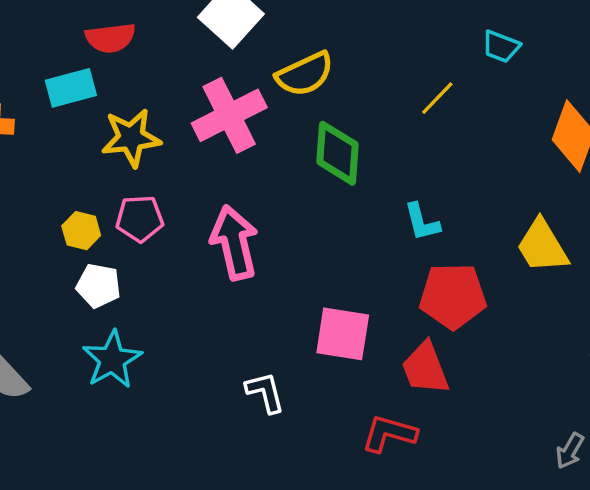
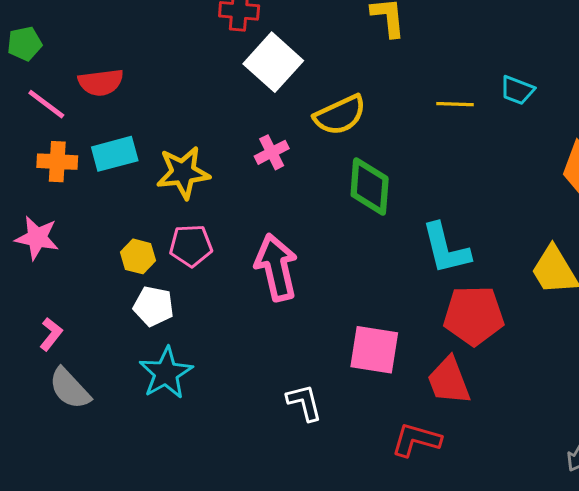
red semicircle: (110, 38) -> (101, 82), moved
cyan rectangle: (71, 88) -> (115, 154), moved
yellow line: (437, 98) -> (455, 104), moved, turned 48
pink cross: (229, 115) -> (272, 152), size x0.5
cyan L-shape: (422, 222) -> (446, 249), size x1.5

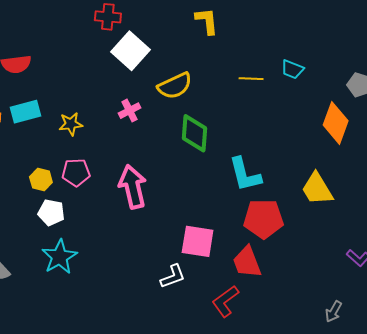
yellow star: (183, 173) -> (71, 124), size x0.7
white L-shape: (304, 402) -> (173, 276), moved, turned 84
red L-shape: (416, 440) -> (225, 301), turned -52

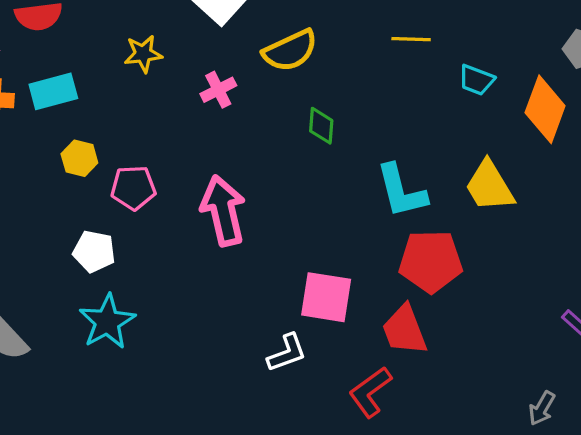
cyan trapezoid: (292, 69) -> (476, 80), moved
yellow star: (71, 124) -> (143, 54), moved
green diamond: (194, 133) -> (321, 126), size x0.6
yellow hexagon: (41, 180) -> (79, 158), moved
yellow trapezoid: (317, 189) -> (489, 186), moved

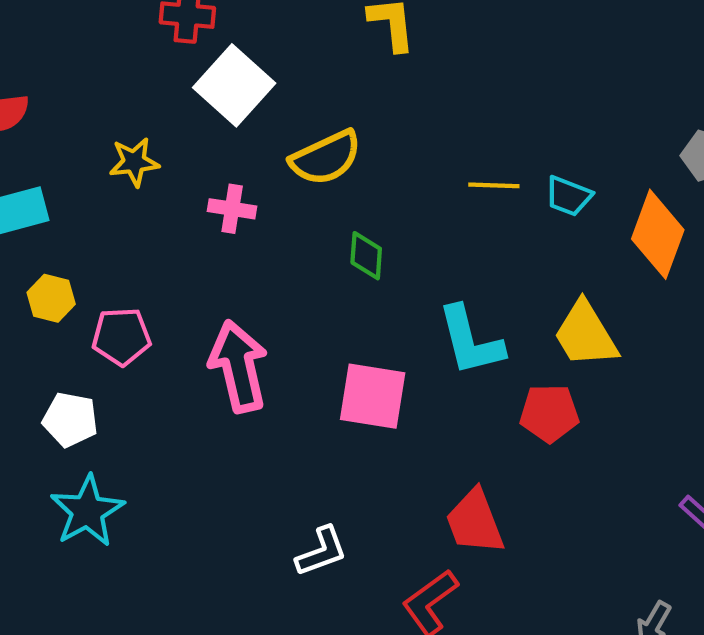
yellow line: (411, 39) -> (494, 185), moved
pink cross: (218, 90) -> (232, 209), turned 36
red pentagon: (431, 261) -> (549, 413), moved, size x0.7
pink square: (326, 297) -> (373, 396), moved

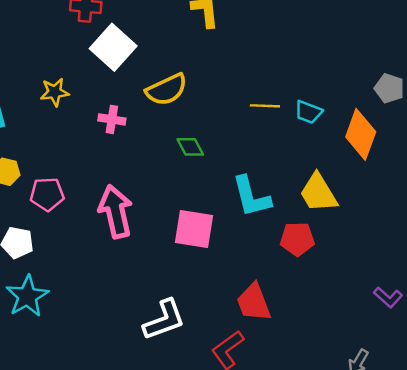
green diamond: (366, 256) -> (190, 147), turned -32
white L-shape: (321, 552) -> (164, 320), size x1.4

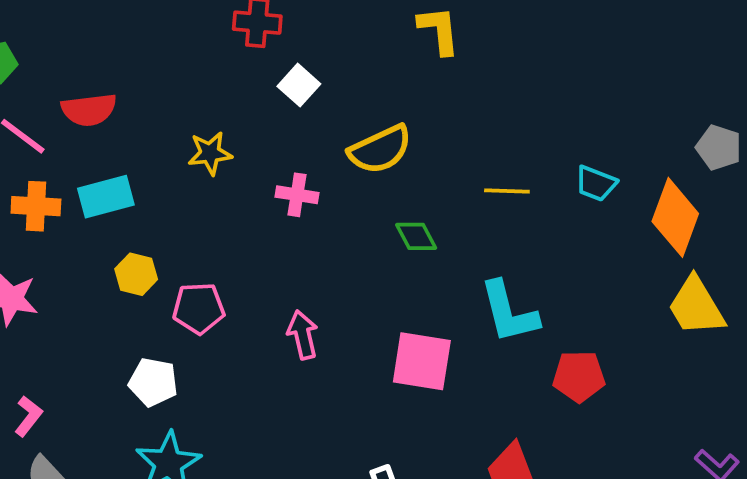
white square: (113, 47) -> (299, 85), size x0.6
yellow line: (265, 106) -> (507, 191), moved
yellow trapezoid: (318, 193) -> (696, 306), moved
pink arrow: (116, 212) -> (303, 335), size x0.6

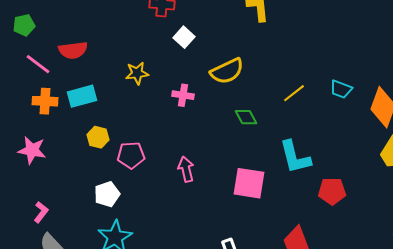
yellow line: (507, 191) -> (294, 93), turned -40
white pentagon: (153, 382) -> (107, 194), turned -30

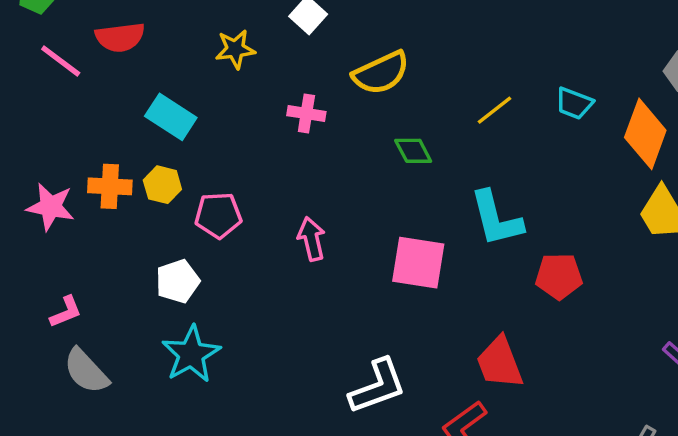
yellow star: (137, 73) -> (235, 49), moved
cyan rectangle: (82, 96) -> (171, 117), moved, turned 48
orange cross: (45, 101) -> (110, 186), moved
pink L-shape: (41, 212) -> (66, 312), turned 30

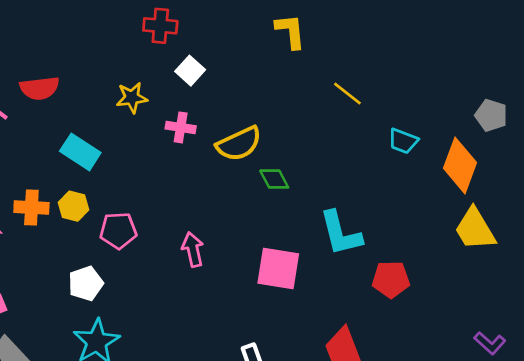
yellow semicircle: (381, 73) -> (239, 144), moved
yellow line: (495, 110) -> (347, 94), moved, turned 76
pink cross: (306, 114) -> (181, 127), moved

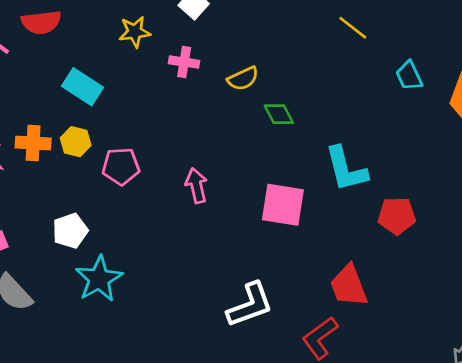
cyan trapezoid: (403, 141) -> (409, 76), turned 44
yellow semicircle: (239, 144) -> (243, 78), size x0.7
white pentagon: (86, 283) -> (70, 231), moved

